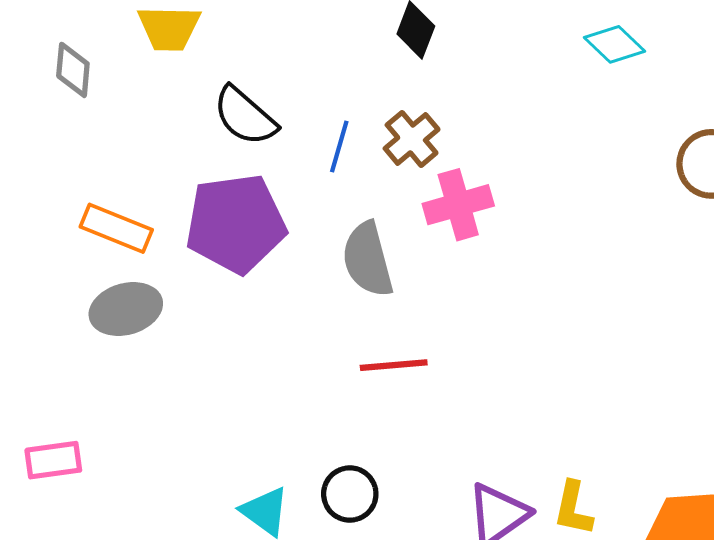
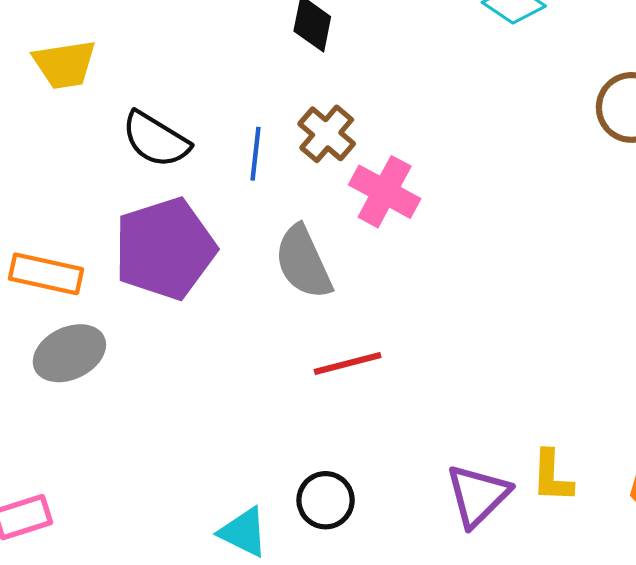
pink cross: (458, 205) -> (385, 192), turned -36

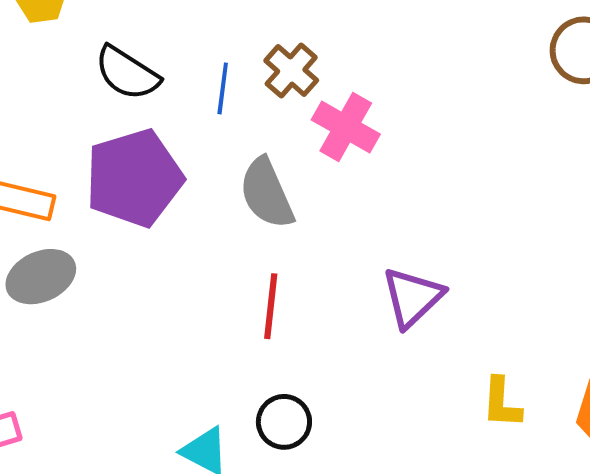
red line: (348, 364) -> (271, 306), moved, turned -70
purple triangle: (478, 495) -> (413, 297), moved

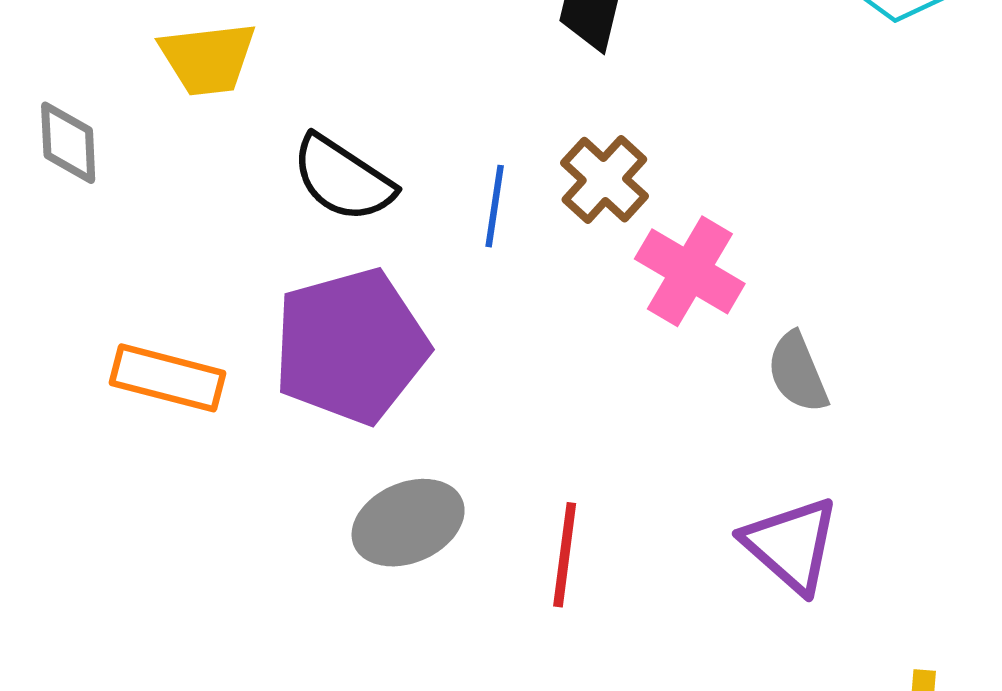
gray semicircle: (267, 193) -> (798, 372), moved, size x0.7
gray ellipse: (41, 277) -> (408, 523), moved
purple triangle: (413, 297) -> (791, 545), turned -36

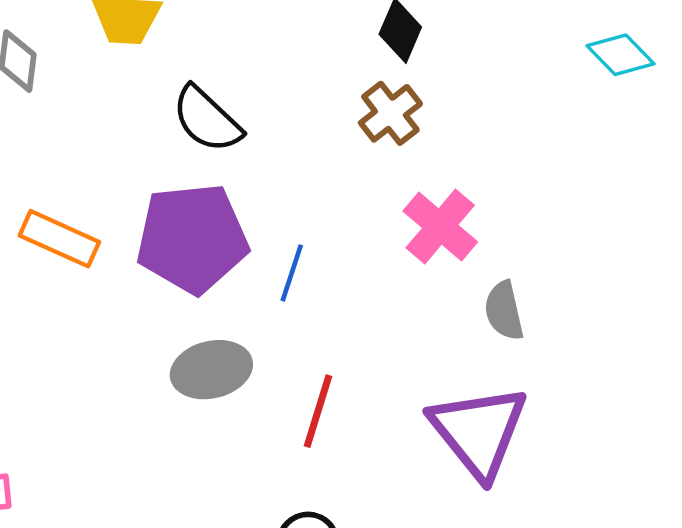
brown cross: (604, 180) -> (390, 113), moved
blue line: (495, 206) -> (292, 273), moved
purple triangle: (791, 545) -> (479, 431), size x1.4

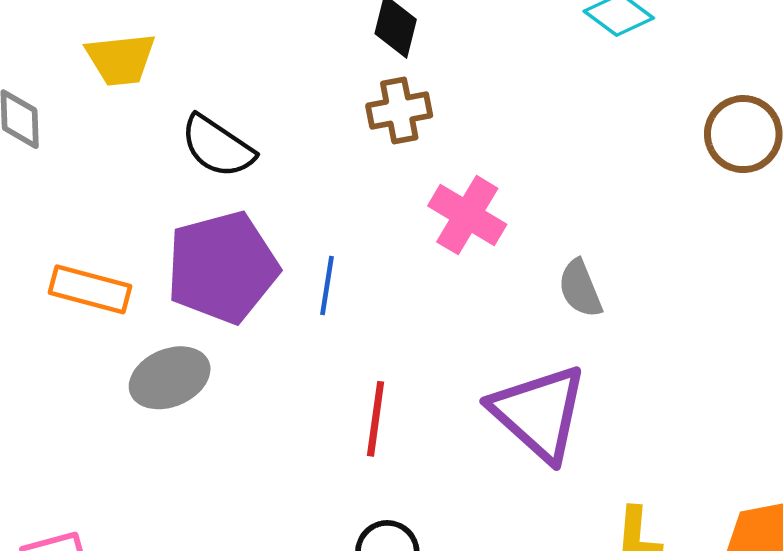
brown cross: (390, 113) -> (399, 110), turned 36
gray semicircle: (504, 311) -> (580, 288), moved
gray ellipse: (211, 370) -> (170, 378), moved

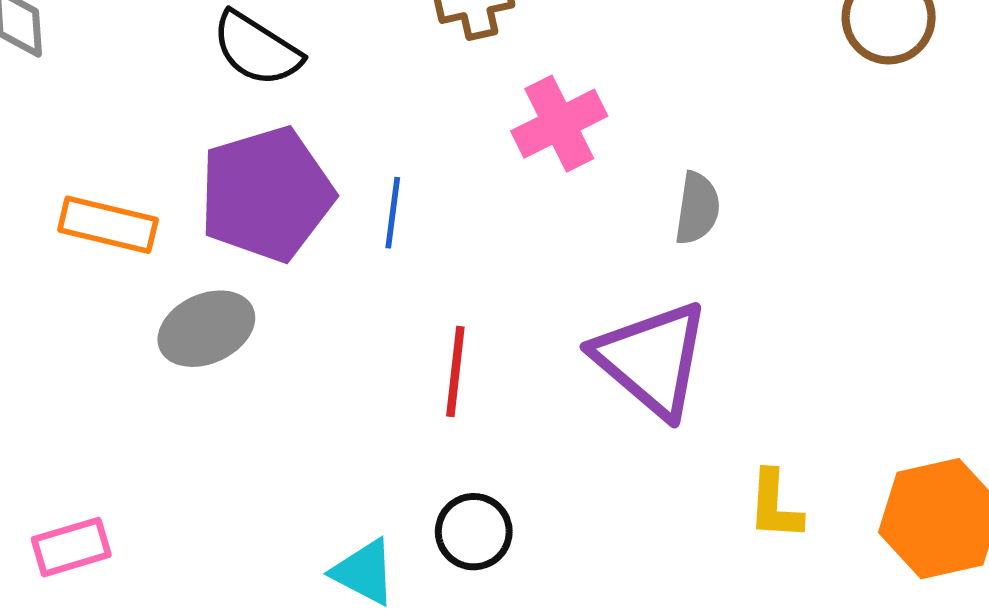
pink cross: (467, 215) -> (559, 124), turned 34
gray semicircle: (580, 288) -> (697, 208), turned -148

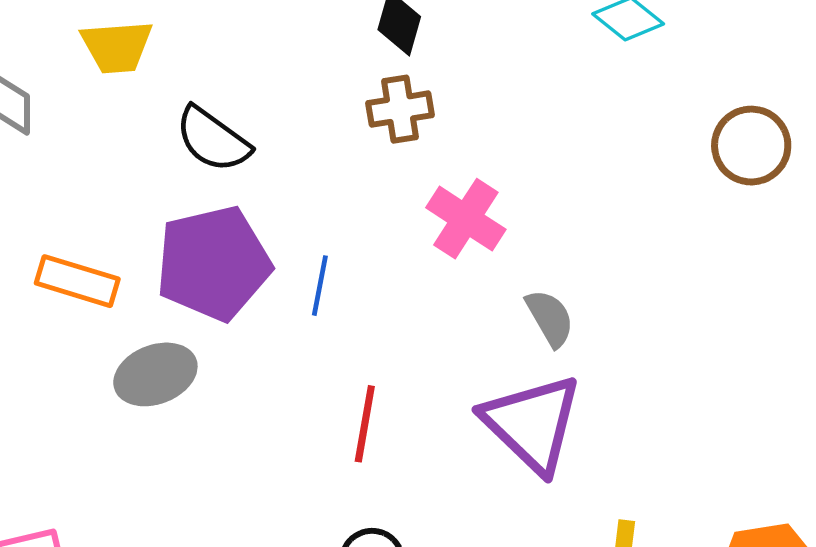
pink cross: (559, 124) -> (466, 219), turned -34
gray semicircle: (697, 208) -> (550, 318), moved, turned -42

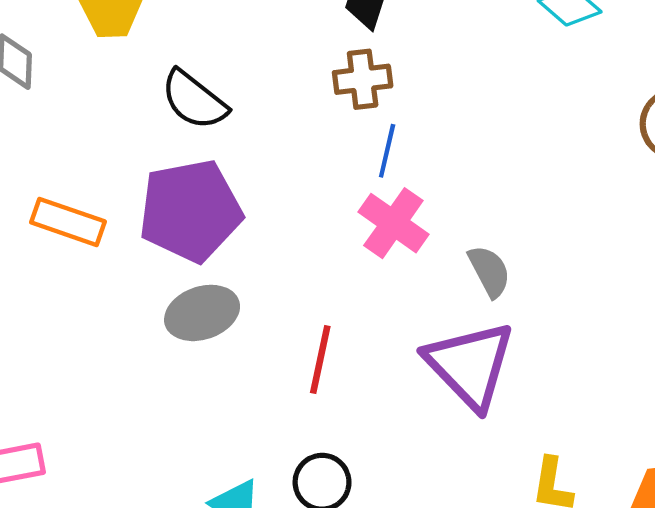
pink cross: (466, 219) -> (393, 223), moved
blue line: (320, 286) -> (387, 151), moved
gray ellipse: (155, 374) -> (202, 313), moved

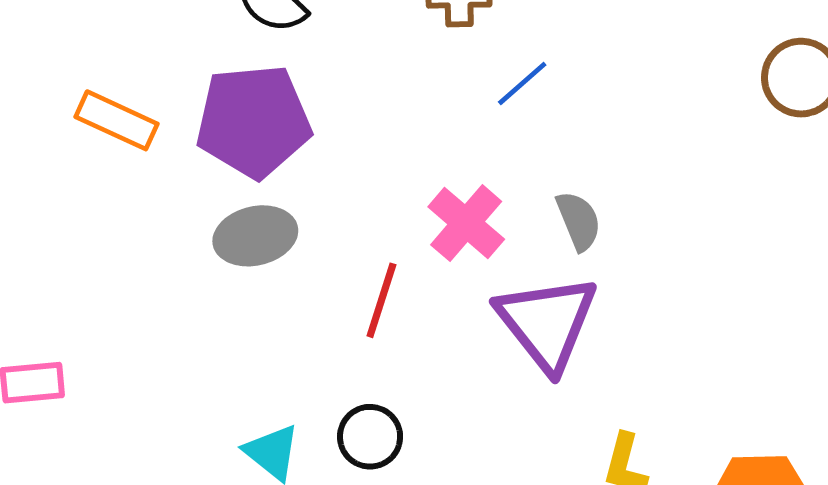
blue line: (387, 151) -> (522, 84), moved, turned 30
pink cross: (393, 223) -> (466, 223), moved

